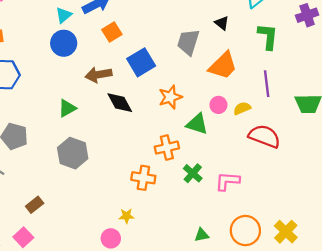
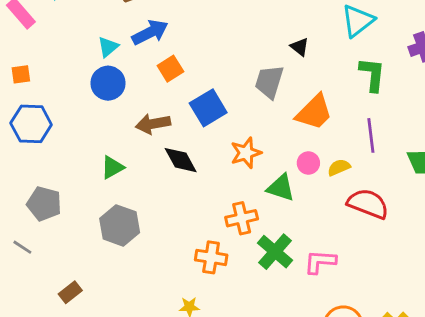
black triangle: (222, 23) -> (300, 47), moved
green cross: (193, 173) -> (275, 252), size x1.4

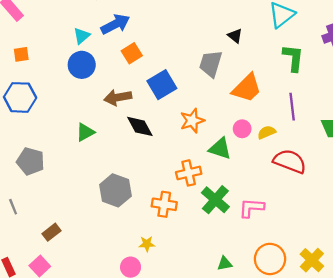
orange square: (21, 74) -> (21, 54), moved
gray hexagon: (120, 225) -> (115, 190), moved
gray line: (22, 247) -> (13, 207), moved, turned 35

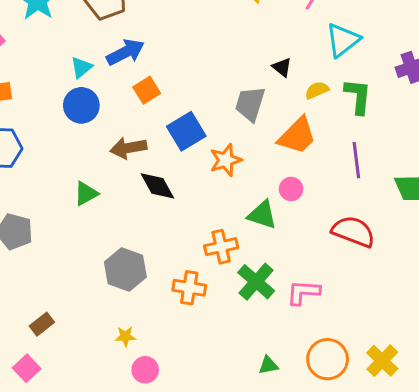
orange star: (192, 121) -> (226, 160), moved
yellow semicircle: (267, 132) -> (317, 90), moved
yellow star: (147, 244) -> (125, 336), moved

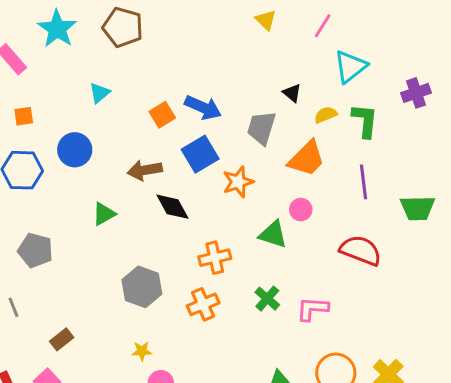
blue arrow: (125, 52) -> (203, 107), moved, turned 51
blue circle: (81, 105) -> (75, 150), moved
orange cross: (221, 247) -> (215, 258), moved
green cross: (256, 282) -> (267, 299), size x0.7
orange cross: (189, 288) -> (203, 304), turned -32

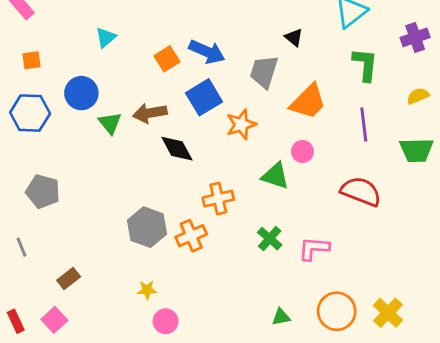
yellow semicircle: (326, 115) -> (418, 96), moved
green triangle: (104, 214) -> (110, 123), moved, turned -40
orange cross: (203, 304) -> (191, 236), moved

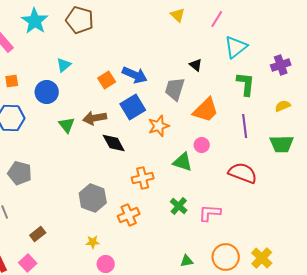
blue circle: (81, 93) -> (47, 92), moved
orange cross: (191, 236) -> (129, 215), moved

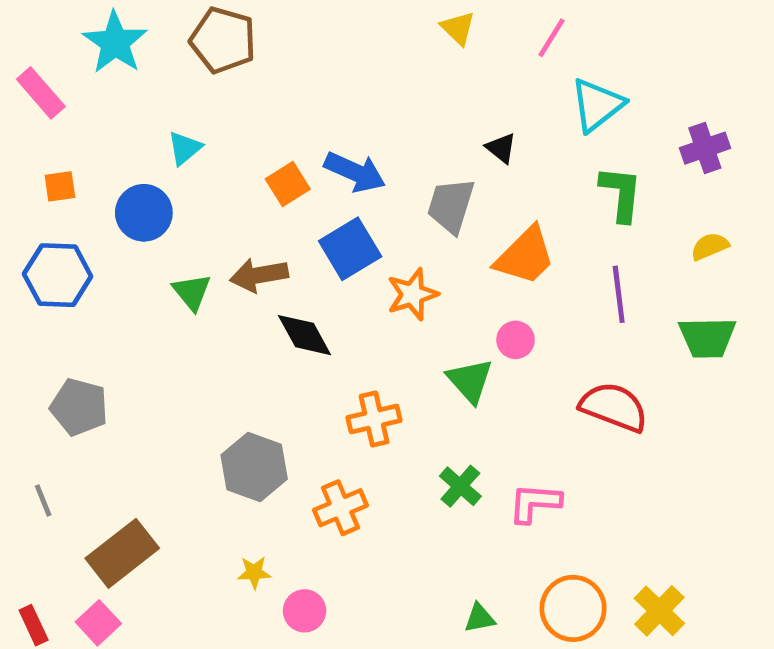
green triangle: (183, 162) -> (470, 381), turned 30
brown rectangle: (38, 234) -> (122, 553), size x1.8
pink circle: (106, 264) -> (305, 611), moved

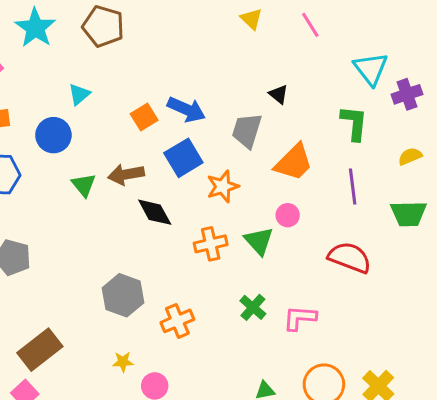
pink line: (551, 38) -> (310, 25), turned -64
cyan triangle: (597, 105) -> (371, 69), moved, turned -30
orange cross: (374, 419) -> (211, 244), moved

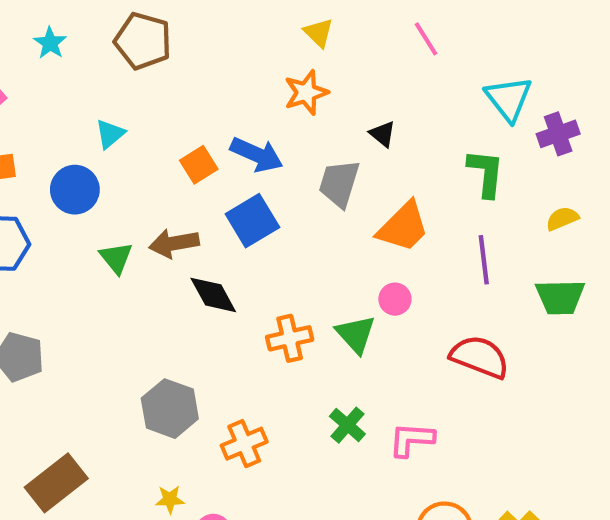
yellow triangle: (251, 19) -> (319, 33), moved
cyan star: (35, 28) -> (50, 43), size x0.6
orange star: (223, 186) -> (306, 93), moved

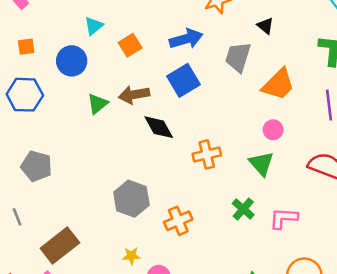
blue arrow: (257, 155) -> (186, 39), turned -40
orange square: (199, 165) -> (130, 45), moved
green triangle: (116, 258) -> (98, 104), turned 30
green triangle: (356, 334) -> (261, 164), moved

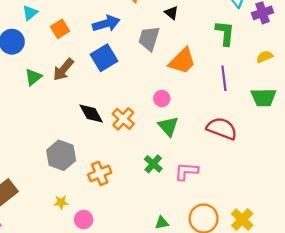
brown arrow: (134, 95) -> (63, 70), turned -40
black diamond: (159, 127) -> (91, 113), moved
pink circle: (273, 130) -> (162, 98), moved
orange cross: (207, 154) -> (123, 119), turned -35

